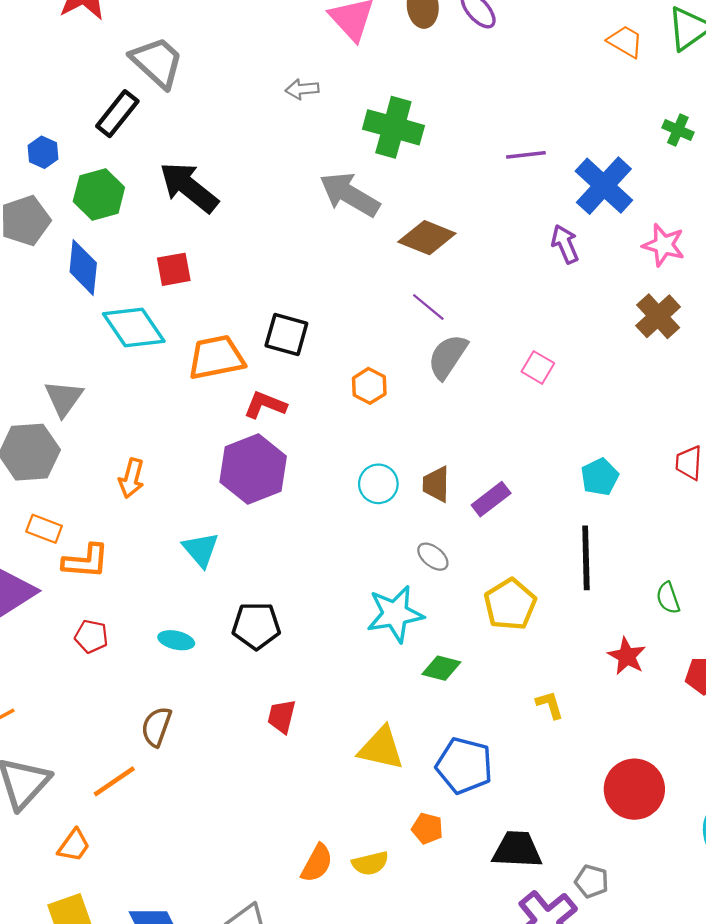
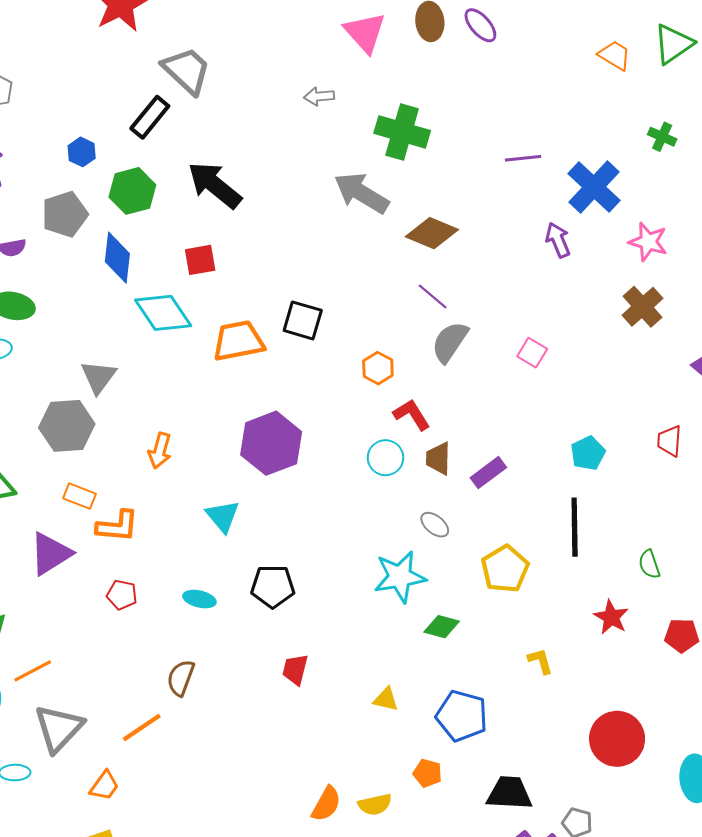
red L-shape: (265, 405) -> (412, 415), moved, turned 36
yellow triangle: (381, 748) -> (386, 699), size x0.6

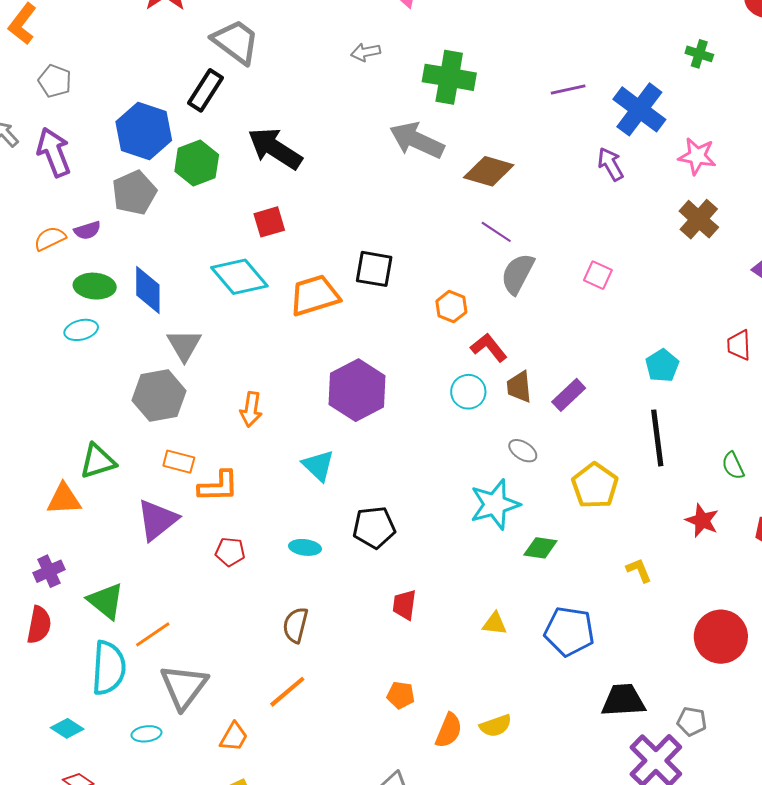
blue hexagon: (82, 152) -> (144, 131), size x2.0
blue diamond: (117, 258) -> (148, 290), moved
orange line: (142, 728) -> (287, 692), moved
orange pentagon: (428, 773) -> (401, 695), moved

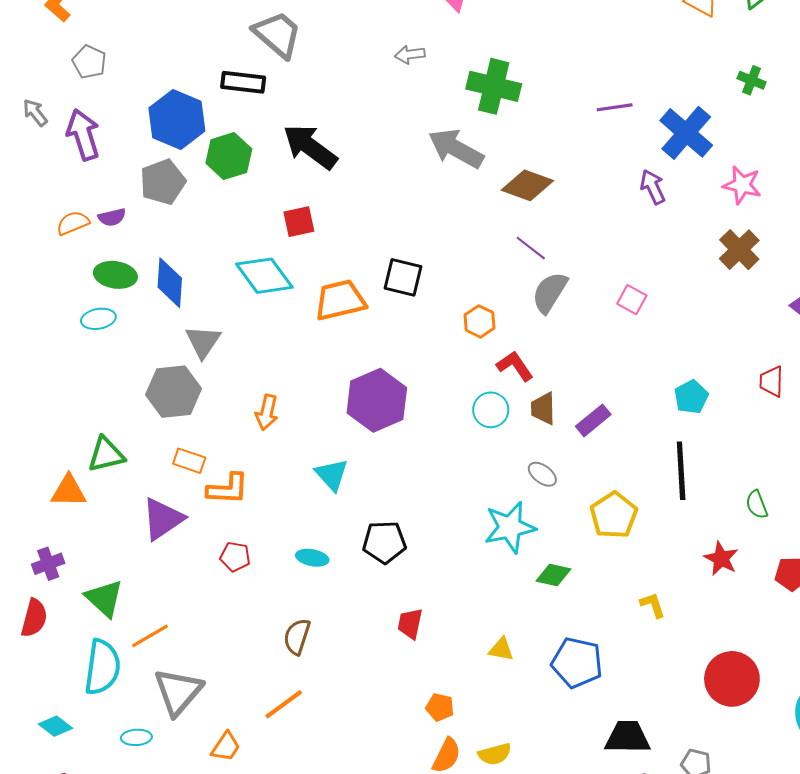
black rectangle: (206, 90) -> (243, 82), turned 60
orange pentagon: (401, 695) -> (440, 707), moved

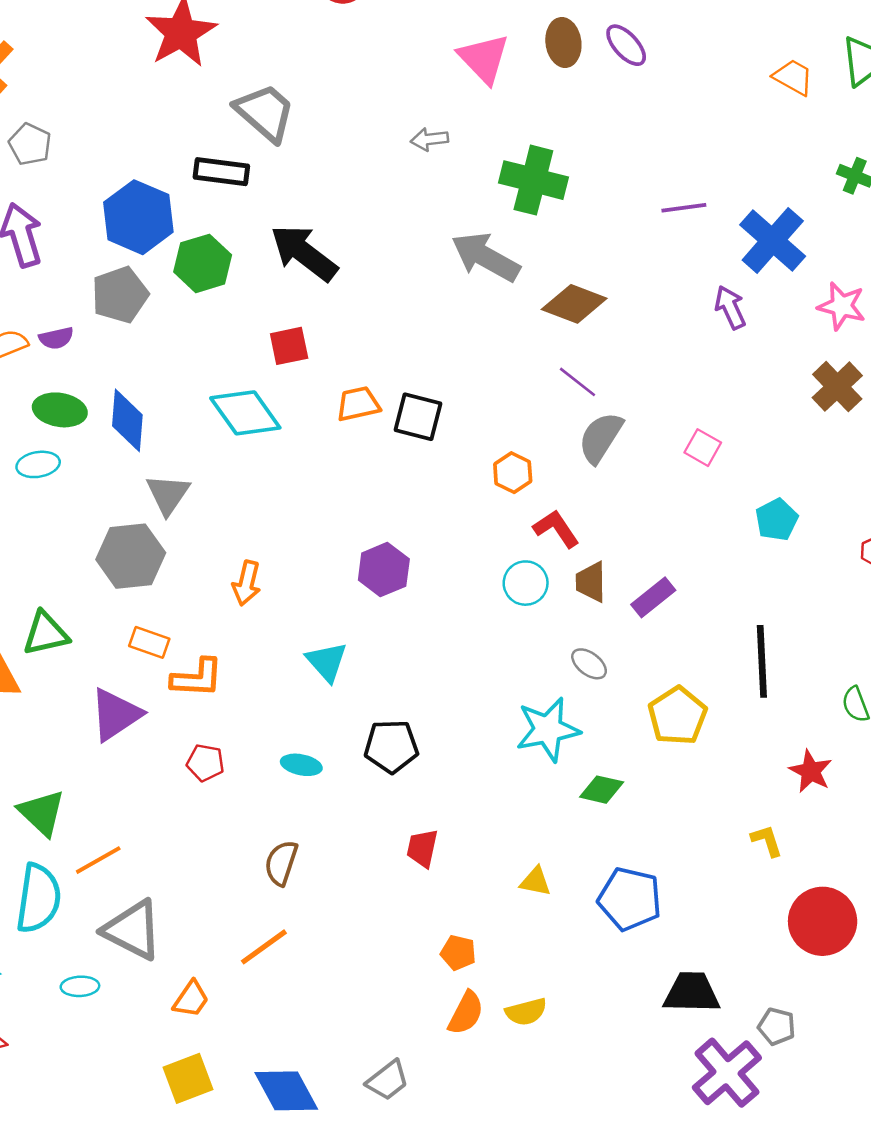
orange trapezoid: (340, 300) -> (358, 404), moved, size x0.7
cyan pentagon: (691, 397) -> (777, 520), moved
purple hexagon: (377, 400) -> (384, 570), size x0.7
yellow L-shape: (653, 605) -> (767, 841), moved
gray triangle: (178, 692) -> (132, 930), turned -44

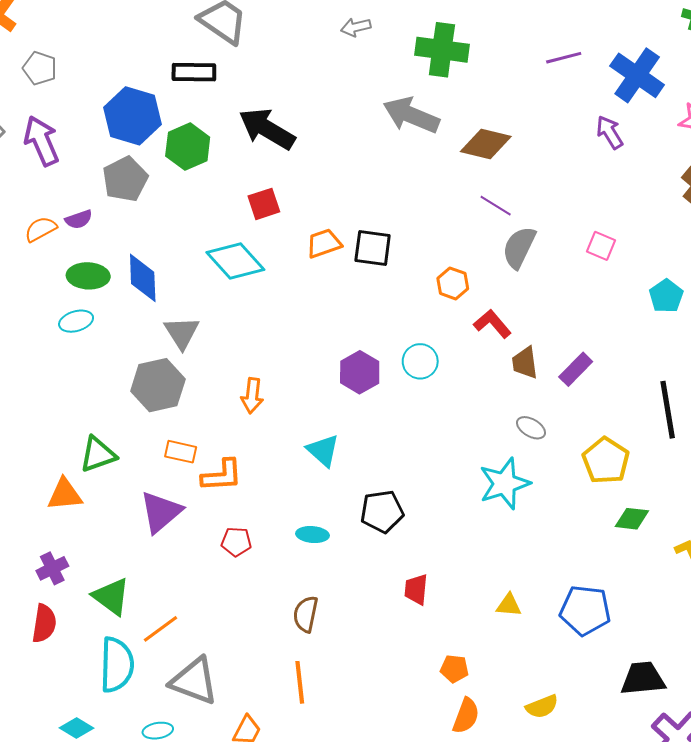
cyan circle: (526, 583) -> (420, 361), moved
green diamond: (602, 790) -> (632, 519), moved
orange line: (264, 947) -> (300, 682), turned -54
yellow semicircle: (526, 1012) -> (542, 707), moved

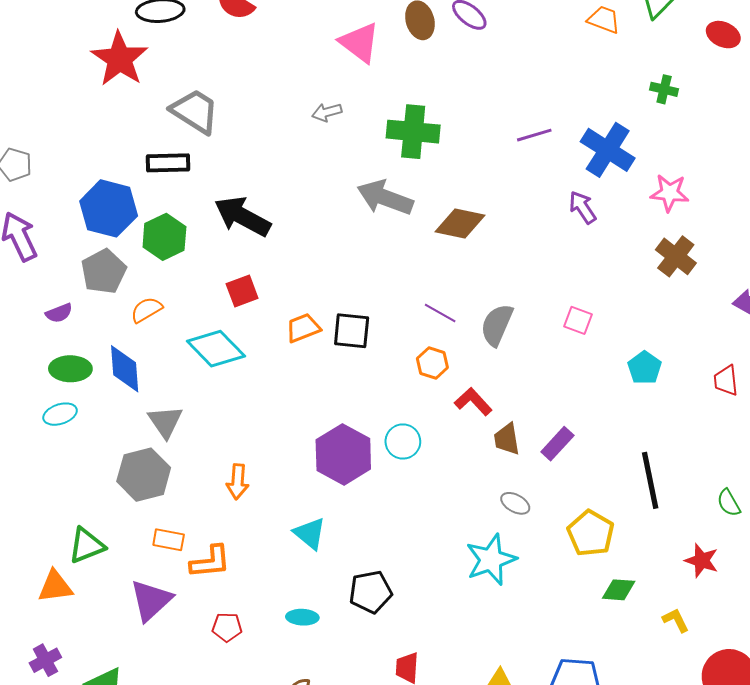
purple line: (496, 206) -> (440, 313), moved
orange semicircle: (41, 229) -> (146, 310), moved
purple hexagon: (360, 372) -> (343, 454), size x1.4

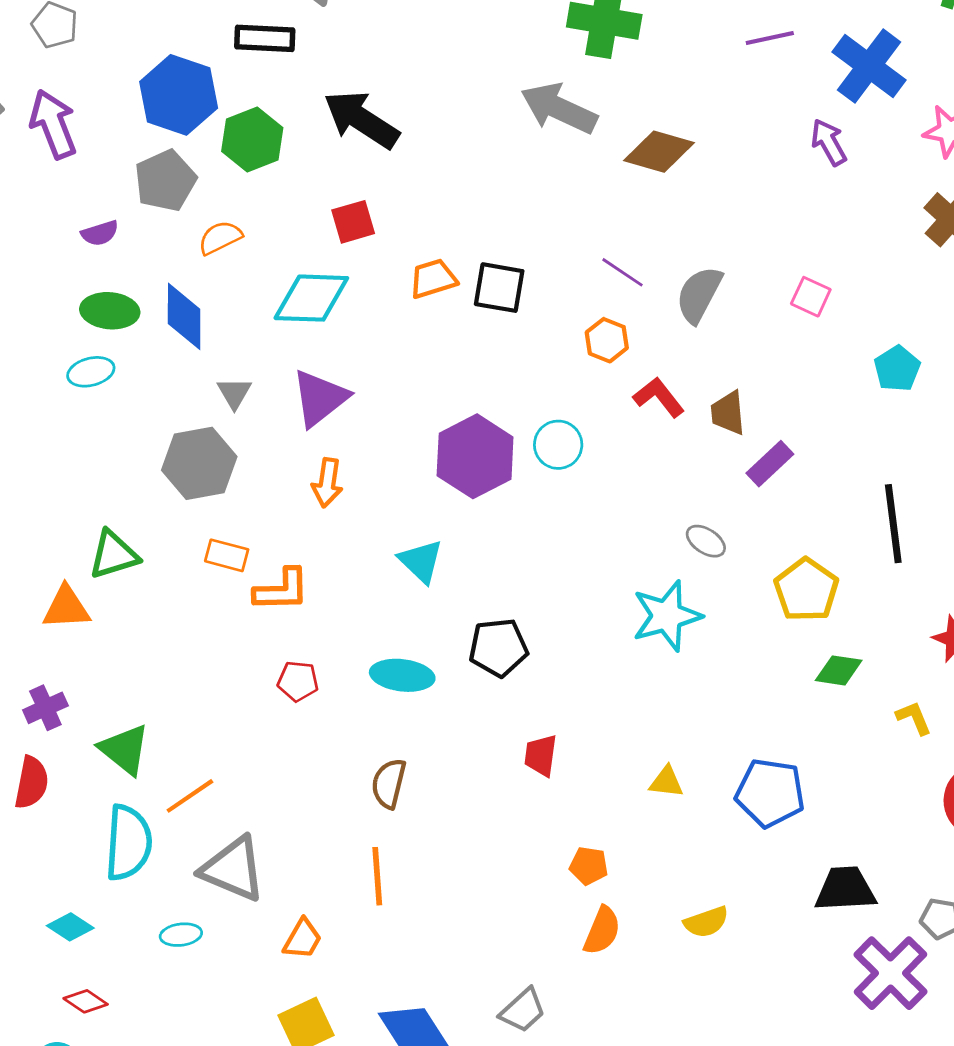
cyan diamond: (216, 349) -> (311, 298), turned -48
gray triangle: (165, 422) -> (234, 393), size x0.7
brown trapezoid: (507, 439) -> (728, 413), moved
purple triangle: (151, 600) -> (320, 398), moved
cyan ellipse: (302, 617) -> (402, 675), size x1.4

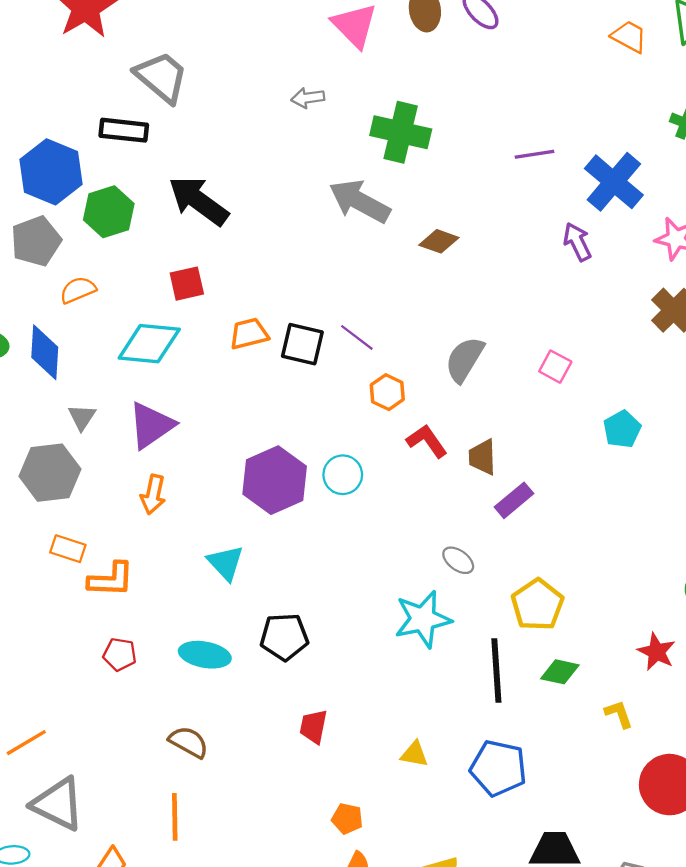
brown diamond: (659, 152) -> (439, 241), size x0.7
purple line: (622, 272) -> (357, 337), moved
black line: (893, 524) -> (496, 670), moved
brown semicircle: (389, 783) -> (189, 742), turned 102

